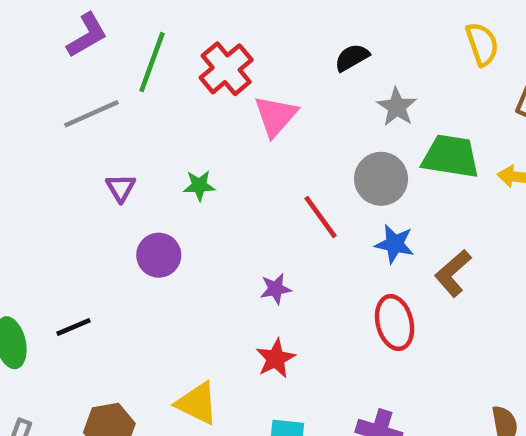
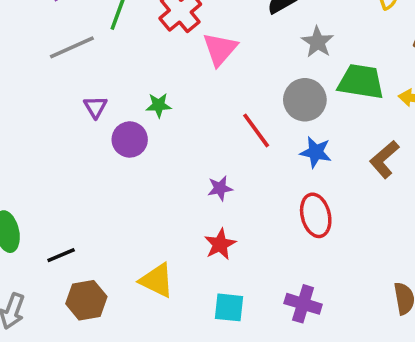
purple circle: (159, 255) -> (130, 139), moved
brown L-shape: (453, 273) -> (384, 159), moved
black line: (73, 327) -> (61, 255), moved

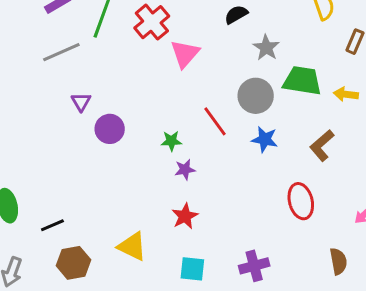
green star: (159, 105) -> (171, 141), moved
red ellipse: (316, 215) -> (301, 201), moved
purple cross: (303, 304) -> (254, 266), turned -32

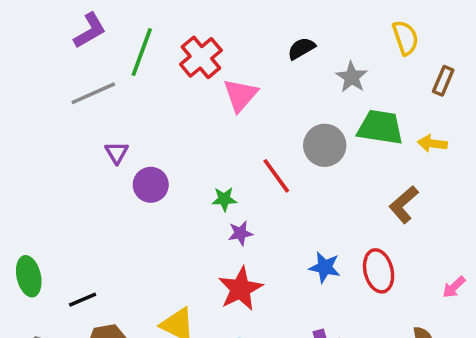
gray star: (266, 48) -> (352, 77), moved
blue star: (265, 139) -> (325, 267), moved
red star: (185, 216) -> (240, 289), size x1.4

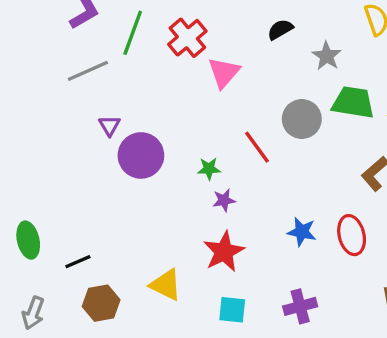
purple circle: (151, 185) -> (141, 155), size x1.4

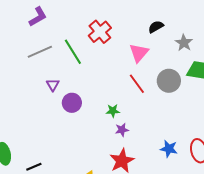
green line: (133, 33) -> (73, 52), moved, turned -52
pink triangle: (224, 73) -> (139, 53), moved
red line: (257, 147) -> (137, 84), moved
purple circle: (141, 155) -> (72, 103), size x0.7

